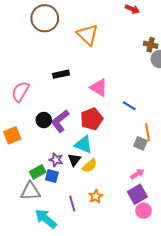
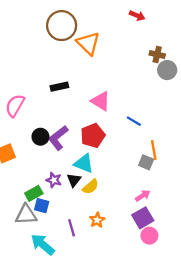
brown circle: (45, 18) -> (62, 26), moved
blue square: (52, 176) -> (42, 206), moved

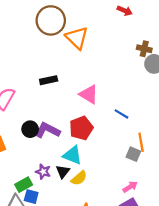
purple L-shape: (58, 138) -> (48, 130), turned 65

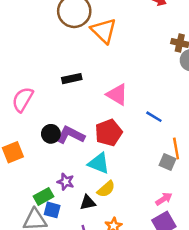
black triangle: (63, 172) -> (88, 203), moved, turned 40

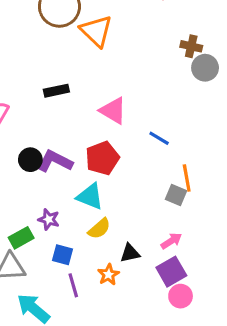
black triangle: (88, 203) -> (130, 253), moved
blue square: (52, 210) -> (63, 255), moved

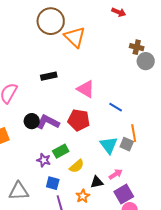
red pentagon: (102, 158) -> (79, 120), turned 30
cyan triangle: (90, 196) -> (109, 145), moved, turned 30
green rectangle: (21, 238) -> (61, 151), moved
pink arrow: (171, 241) -> (116, 174), moved

